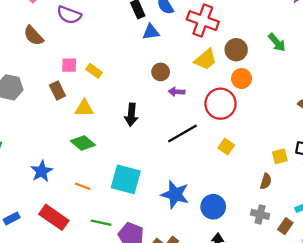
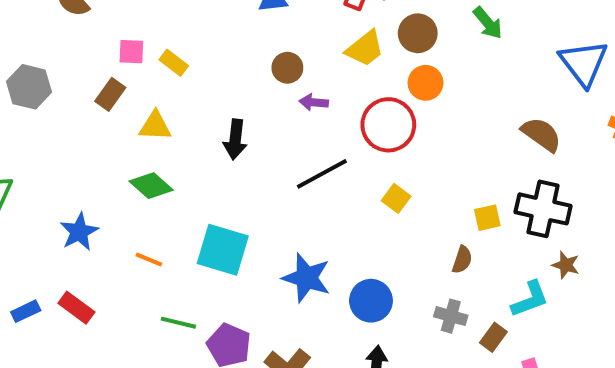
brown rectangle: (57, 90) -> (110, 94), turned 60
red rectangle: (54, 217) -> (76, 308), moved, size x0.7

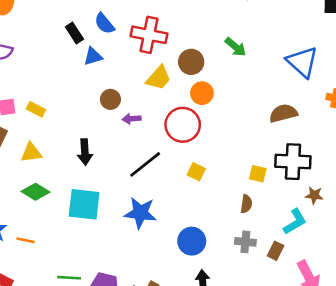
brown semicircle: (541, 134) -> (283, 113), turned -40
yellow square: (487, 218) -> (258, 174), turned 36
cyan square: (223, 250) -> (84, 204), moved
orange line: (149, 260) -> (26, 240), moved
blue star: (306, 278) -> (140, 213), moved

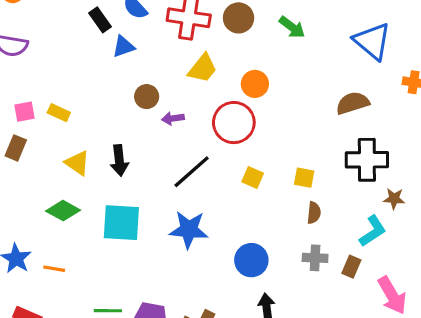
brown circle: (191, 62) -> (239, 18), moved
yellow triangle: (31, 153) -> (77, 163), moved, turned 45
yellow square: (258, 174) -> (304, 178), moved

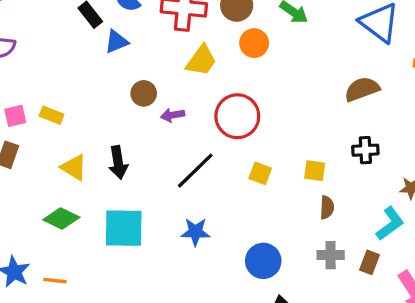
orange circle: (255, 84) -> (254, 43), moved
black cross: (367, 160) -> (365, 150), moved, size x0.6
blue star: (189, 230) -> (195, 232), size x0.7

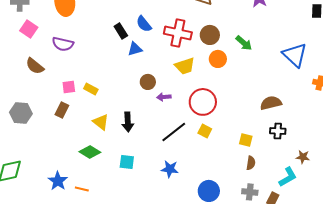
yellow trapezoid: (201, 61) -> (185, 66), turned 30
brown semicircle: (362, 89) -> (271, 103), moved
yellow square: (260, 173) -> (205, 131), moved
cyan square: (124, 228) -> (127, 162), size x0.6

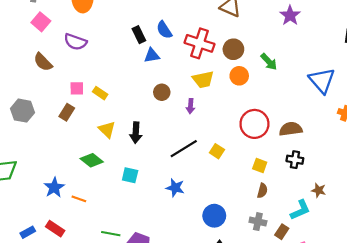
purple arrow: (164, 97) -> (191, 106), moved, turned -88
red circle: (203, 102) -> (254, 124), moved

